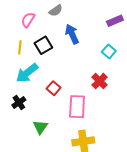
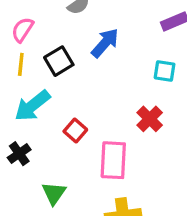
pink semicircle: (28, 20) -> (22, 30), moved
blue arrow: (72, 34) -> (105, 43), turned 66
cyan square: (109, 51) -> (165, 71), turned -32

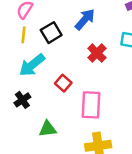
red cross: (150, 119) -> (97, 53), moved
green triangle: (54, 193) -> (48, 129), turned 48

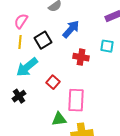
red cross: (97, 53) -> (81, 57), turned -35
green triangle: (48, 129) -> (59, 119), moved

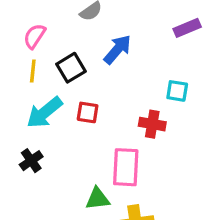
cyan square: (107, 46) -> (177, 91), moved
red cross: (81, 57) -> (152, 124), moved
red square: (53, 82) -> (88, 112), moved, turned -32

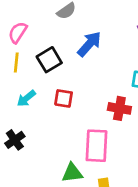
cyan arrow: (44, 112) -> (26, 98), size x0.6

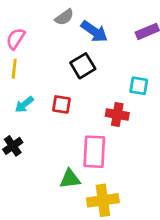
blue arrow: (89, 44) -> (94, 31), moved, turned 84
black square: (49, 60) -> (83, 66), moved

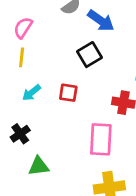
green triangle: (70, 179) -> (39, 166), moved

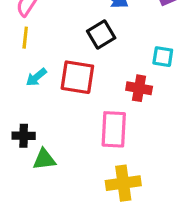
red square: (68, 93) -> (77, 77), size x1.6
black cross: (20, 134) -> (24, 136), moved, turned 36

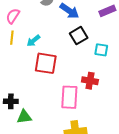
black square: (101, 34) -> (79, 36), moved
cyan arrow: (36, 77) -> (33, 41), moved
red cross: (139, 88) -> (90, 81), moved

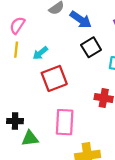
red square: (46, 63) -> (54, 78), turned -30
pink rectangle: (69, 97) -> (65, 122), moved

